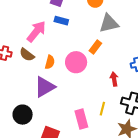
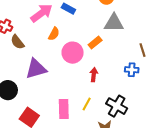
brown semicircle: (27, 55) -> (17, 42), moved
orange semicircle: (50, 62) -> (54, 34), moved
red arrow: (114, 79) -> (94, 75), moved

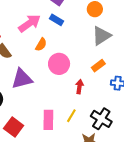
gray triangle: (114, 23) -> (101, 36), turned -35
orange rectangle: (95, 43) -> (98, 66), moved

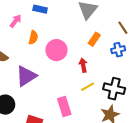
pink arrow: (29, 23) -> (16, 21), size x0.6
yellow line: (71, 116) -> (87, 87), moved, turned 48

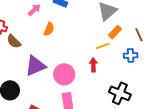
orange rectangle: (94, 39) -> (115, 32), moved
pink circle: (56, 50) -> (64, 74), moved
yellow line: (87, 87) -> (103, 46), moved

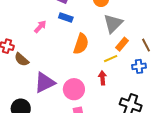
orange semicircle: (49, 29) -> (81, 44), moved, size x1.5

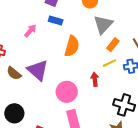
brown semicircle: (22, 59) -> (14, 73), moved
yellow line: (111, 59) -> (109, 63), moved
purple triangle: (45, 82) -> (38, 70), moved, turned -50

